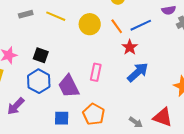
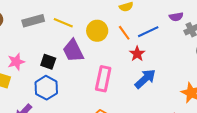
gray rectangle: (26, 14) -> (33, 21), size x1.5
pink rectangle: (96, 72) -> (103, 79), size x1.4
purple trapezoid: (69, 86) -> (73, 51), moved

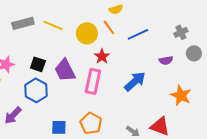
purple semicircle: (176, 17) -> (166, 60), moved
orange line: (124, 33) -> (109, 27), moved
purple trapezoid: (73, 51) -> (65, 70), moved
red star: (137, 54) -> (102, 56), moved

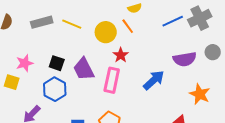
gray cross: (181, 32) -> (200, 18), moved, size x1.6
blue line: (138, 34) -> (173, 21), moved
purple semicircle: (166, 60) -> (185, 59), size x1.6

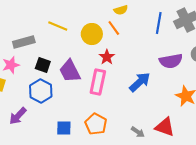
blue line: (173, 21) -> (159, 23), turned -55
gray rectangle: (42, 22) -> (24, 42), moved

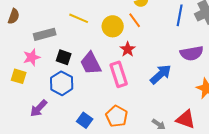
pink rectangle: (98, 82) -> (119, 74), turned -30
blue square: (64, 128) -> (85, 120), turned 35

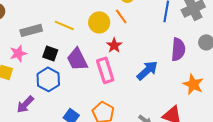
yellow line: (79, 18) -> (64, 25), moved
purple semicircle: (192, 53) -> (178, 49), turned -75

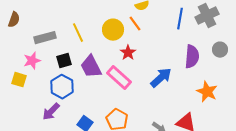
yellow line: (64, 25) -> (78, 33), turned 42
black square: (50, 53) -> (64, 61), turned -35
pink rectangle: (105, 70) -> (119, 78), turned -30
purple arrow: (25, 104) -> (51, 112), moved

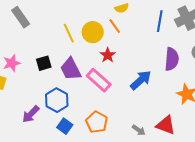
yellow line: (78, 33) -> (69, 33), moved
gray rectangle: (45, 38) -> (21, 17), moved, turned 70
blue hexagon: (62, 87) -> (57, 100), moved

